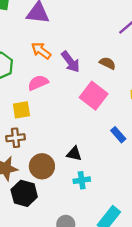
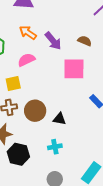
pink square: (94, 96) -> (74, 69), turned -35
brown circle: (42, 166) -> (35, 111), moved
cyan cross: (82, 180) -> (55, 147), moved

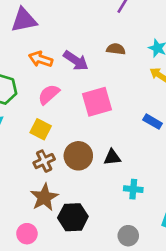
pink square: (74, 69) -> (97, 102), moved
yellow square: (13, 84) -> (41, 129), turned -35
cyan cross: (55, 147) -> (133, 189), moved, turned 32

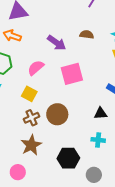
orange arrow: (41, 59) -> (12, 36), moved
black triangle: (112, 157) -> (101, 113), moved
black hexagon: (73, 217) -> (68, 158), moved

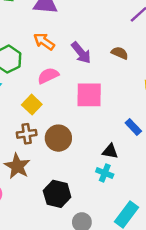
orange arrow: (12, 36) -> (44, 41), moved
cyan cross: (98, 140) -> (105, 173), moved
brown star: (31, 145) -> (17, 166), turned -30

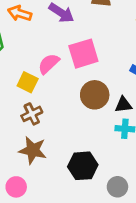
pink semicircle: (48, 76) -> (49, 64), moved
brown circle: (58, 138) -> (95, 95), moved

